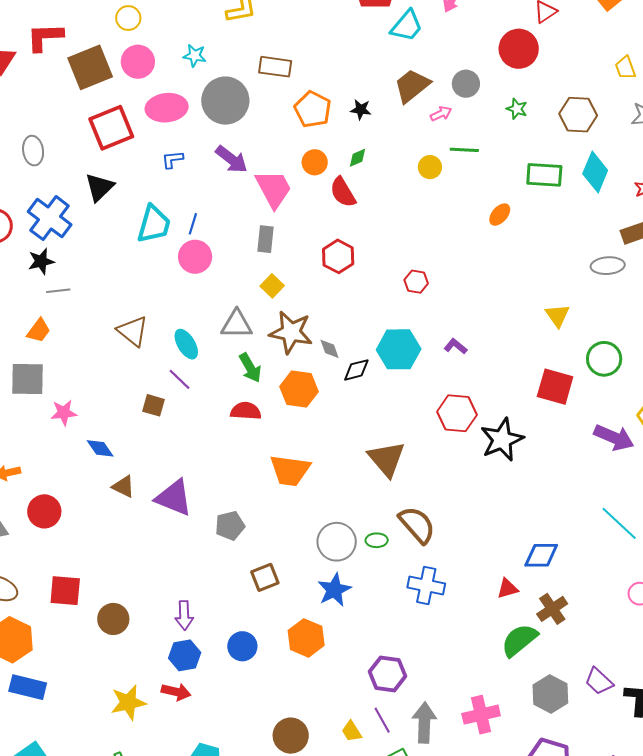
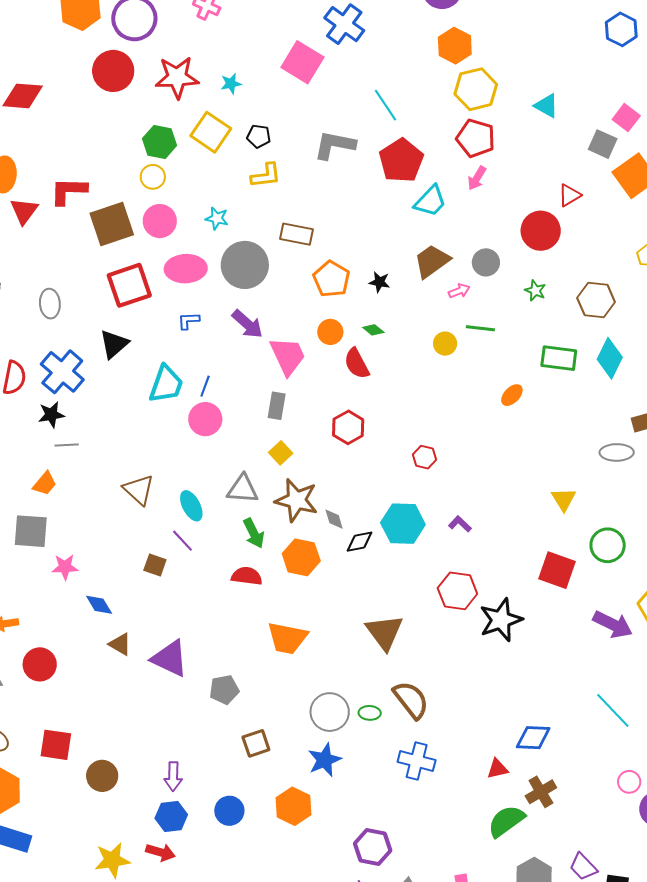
green diamond: (358, 158) -> (373, 330), turned 60

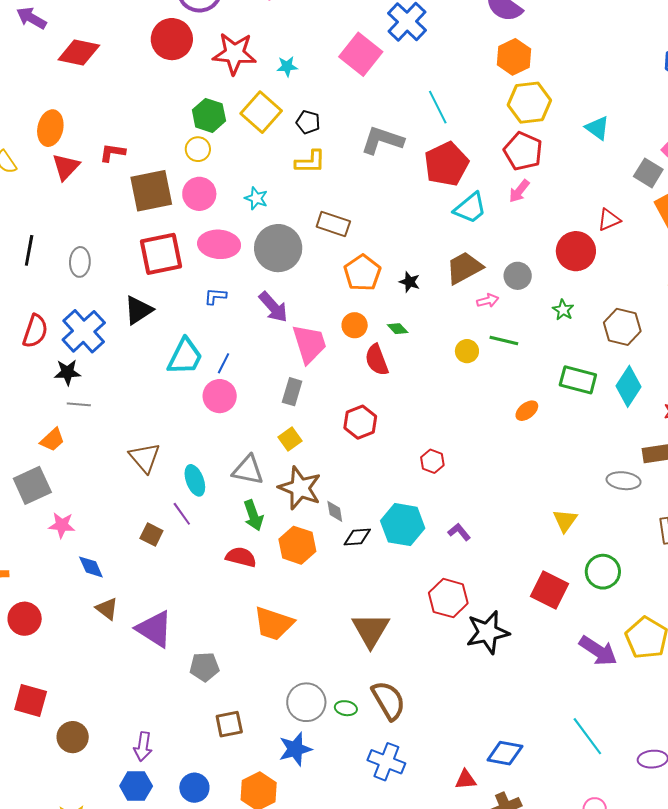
red L-shape: (68, 191) -> (112, 153), size x0.7
gray square: (31, 531) -> (32, 485), turned -36

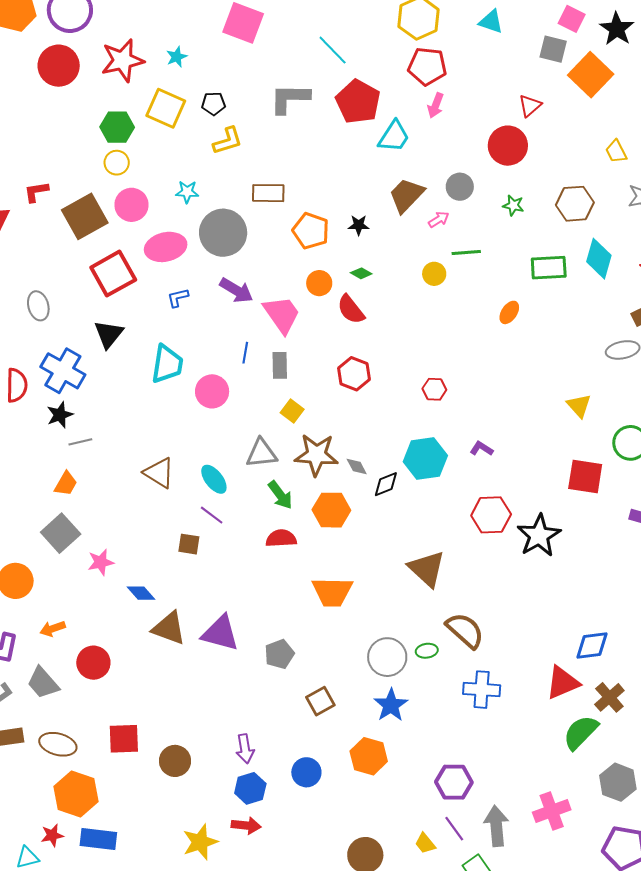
blue line: (223, 363) -> (245, 353), moved
brown triangle: (107, 609) -> (169, 628), size x1.5
red triangle: (466, 780) -> (562, 683), size x1.6

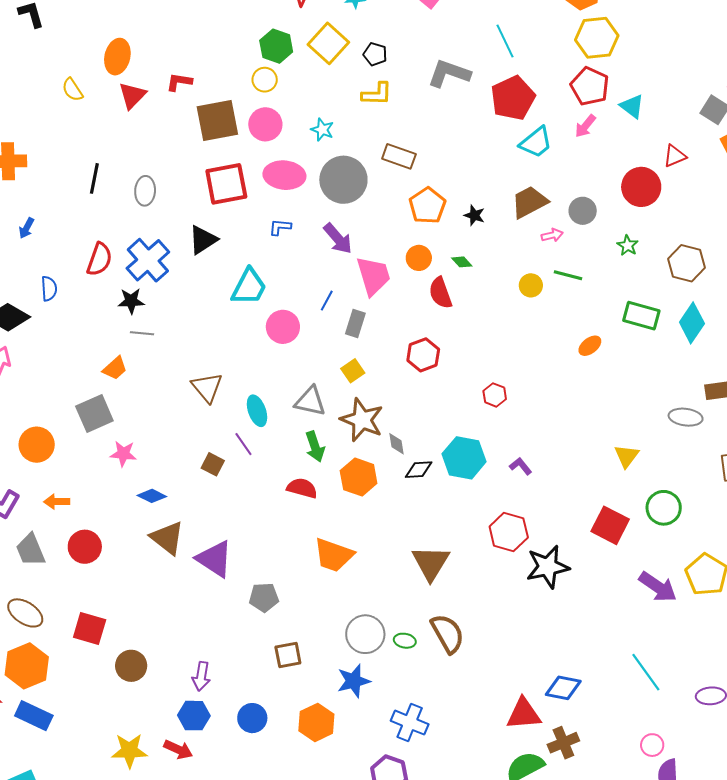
cyan triangle: (491, 22) -> (632, 106), moved
blue diamond: (141, 593) -> (152, 496), turned -40
blue cross: (482, 690) -> (410, 723), moved

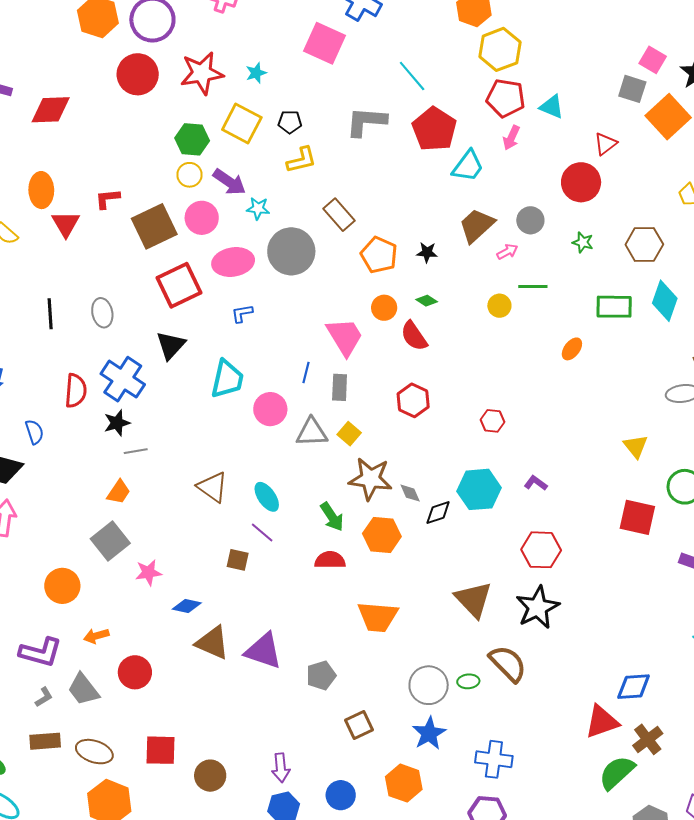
brown rectangle: (399, 156) -> (339, 215), turned 44
purple arrow: (338, 239) -> (229, 182), moved
gray triangle: (310, 401) -> (312, 432), moved
black star: (548, 567) -> (538, 607), moved

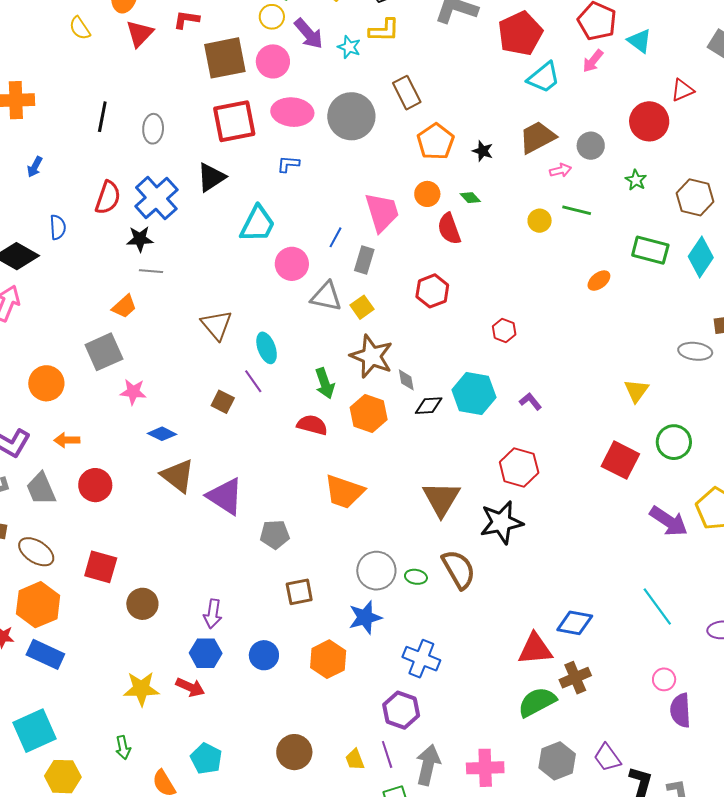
cyan star: (258, 208) -> (349, 47), moved

